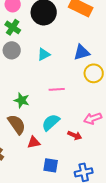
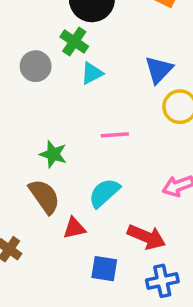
green cross: (13, 27) -> (74, 42), moved
blue triangle: (82, 52) -> (159, 70), turned -30
red arrow: (75, 135) -> (146, 237), moved, size x1.5

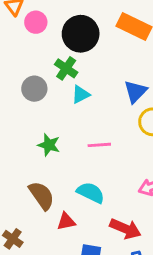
green star: (53, 154) -> (49, 145), moved
cyan semicircle: (104, 193) -> (91, 193), turned 68

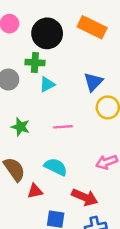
green cross: (66, 68) -> (35, 63), turned -30

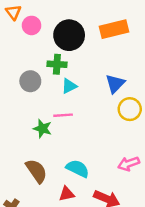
orange rectangle: (92, 27) -> (114, 29), turned -40
pink line: (63, 127) -> (63, 115), moved
red triangle: (35, 191) -> (67, 194), moved

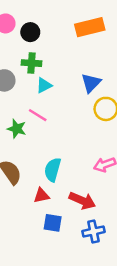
black circle: (69, 35) -> (30, 32), moved, size x0.6
pink line: (63, 115) -> (38, 115), turned 36
cyan semicircle: (78, 169) -> (53, 170), turned -100

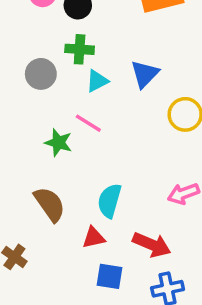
blue triangle: (91, 83) -> (145, 74), moved

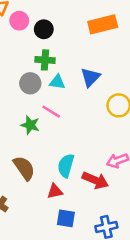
gray circle: (41, 74) -> (30, 83), moved
cyan triangle: (97, 81) -> (57, 82), turned 35
red arrow: (152, 245) -> (95, 180), moved

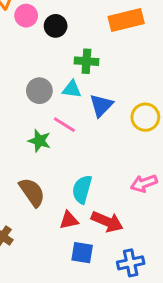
green cross: (45, 60) -> (86, 61), moved
blue triangle: (90, 77) -> (101, 105), moved
red arrow: (95, 180) -> (107, 222), moved

